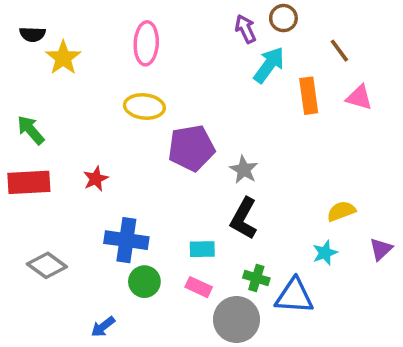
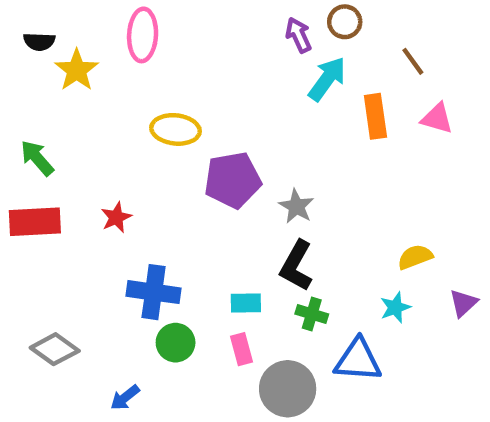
pink ellipse: (146, 43) -> (143, 35), moved
gray diamond: (47, 265) -> (55, 349), moved
green cross: (256, 278) -> (312, 314), moved
pink rectangle: (199, 287) -> (241, 349), turned 50

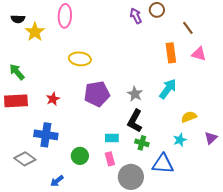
cyan arrow: (327, 79) -> (168, 89), moved
purple pentagon: (233, 180) -> (97, 94), moved
blue cross: (154, 292) -> (46, 135), moved

